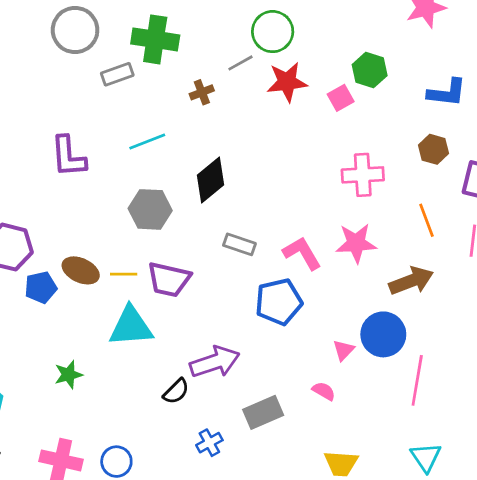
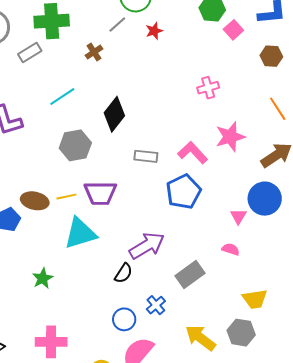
red star: (287, 82) -> (154, 31), size x0.6
pink square: (341, 98) -> (233, 30), moved
pink cross: (363, 175) -> (208, 88), moved, size x0.7
blue circle: (116, 462) -> (124, 319), moved

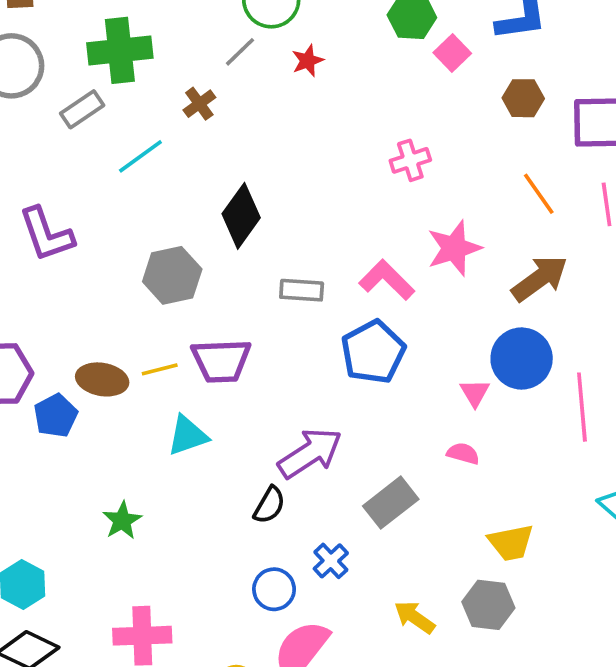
cyan line: (62, 96) -> (140, 156), moved
cyan triangle: (80, 233) -> (188, 436), size x0.7
yellow arrow: (200, 338) -> (414, 617), size x0.7

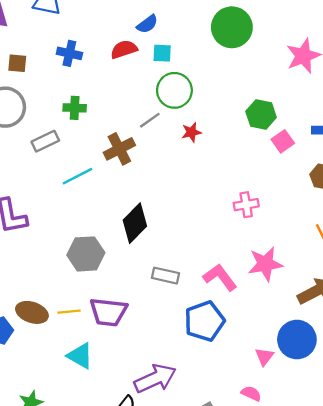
green cross: (120, 50) -> (75, 108), size x0.6
brown cross: (199, 104) -> (119, 149), size x1.5
cyan triangle: (188, 436) -> (80, 356), turned 40

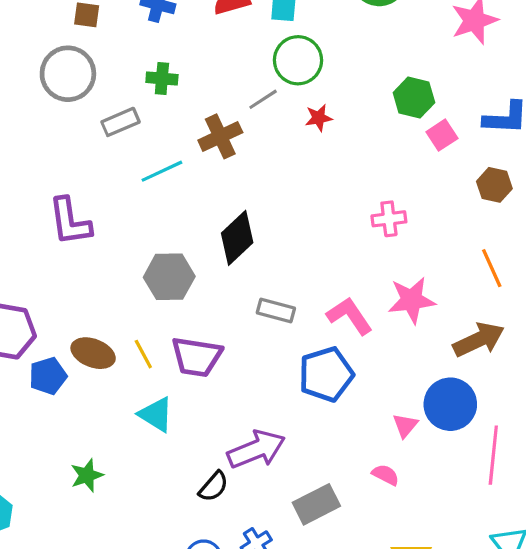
yellow line: (69, 312) -> (143, 354), turned 65

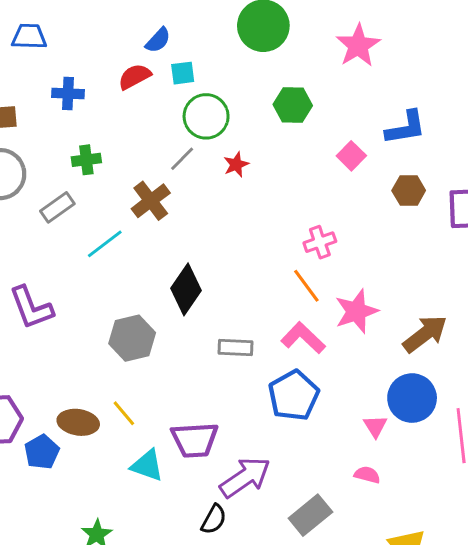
green hexagon: (414, 98) -> (293, 105), moved
orange line: (492, 268) -> (306, 286), moved
purple trapezoid: (197, 357) -> (195, 440), moved

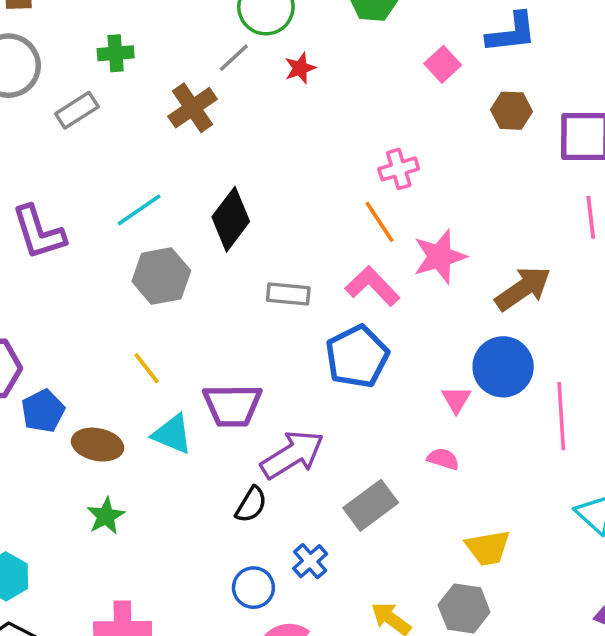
cyan line: (105, 244) -> (139, 210), moved
brown ellipse: (78, 422) -> (98, 445), moved

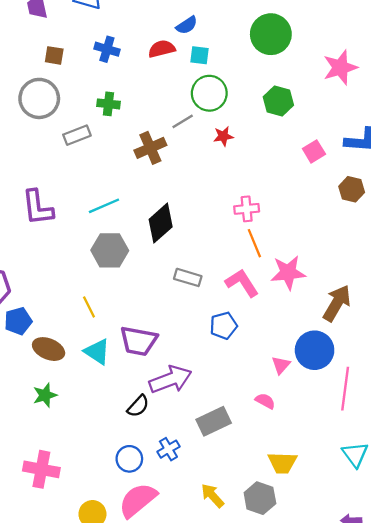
pink cross: (399, 169) -> (247, 209), moved
brown arrow: (523, 289) -> (337, 303), turned -36
blue pentagon: (357, 357) -> (224, 326), size x0.7

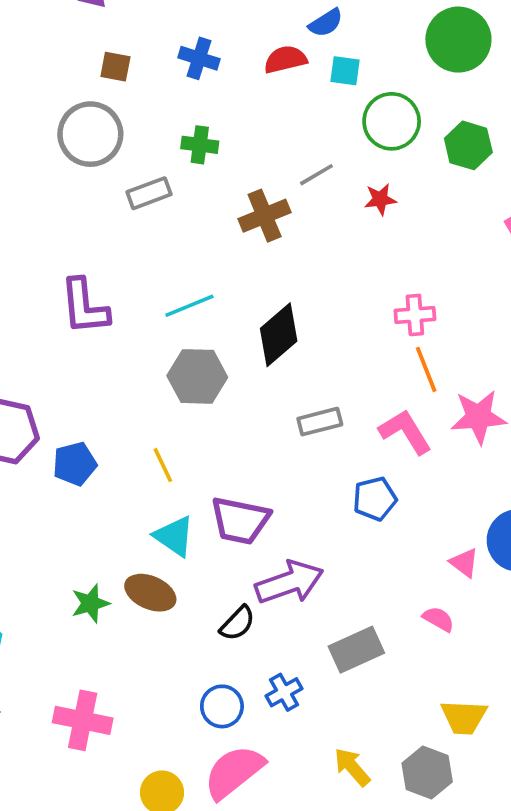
green circle: (209, 93) -> (392, 121), moved
gray rectangle: (188, 277) -> (320, 422), turned -32
blue pentagon: (18, 321) -> (75, 464), moved
brown ellipse: (49, 349) -> (150, 593), moved
pink triangle: (281, 365) -> (464, 563), turned -36

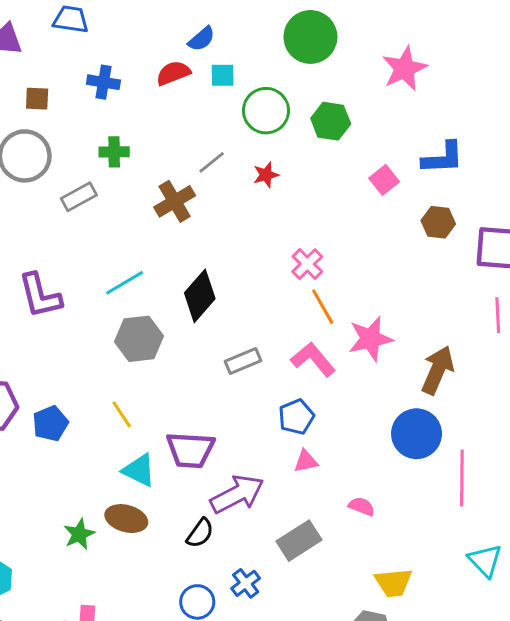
pink cross: (415, 315) -> (307, 264), turned -32
pink triangle: (464, 563) -> (306, 461), moved, turned -40

